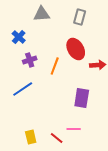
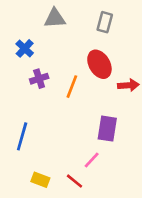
blue line: (23, 89) -> (22, 136), moved, turned -40
pink line: (74, 129) -> (92, 160), moved, turned -48
yellow rectangle: (31, 137) -> (40, 180), turned -56

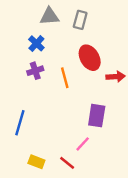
gray rectangle: (105, 22) -> (80, 20), moved
blue cross: (25, 48) -> (36, 43), moved
orange line: (72, 87) -> (65, 78), turned -36

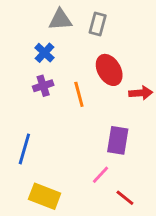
yellow rectangle: (36, 162) -> (45, 196), size x1.5
red line: (67, 163) -> (125, 198), moved

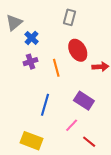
gray triangle: (60, 20) -> (14, 23), moved, turned -36
purple rectangle: (118, 140) -> (84, 101), turned -66
blue line: (24, 149) -> (45, 105), moved

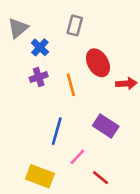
gray rectangle: (70, 17) -> (75, 25), moved
pink line: (72, 125) -> (77, 157), moved
red line: (89, 142) -> (101, 178), moved

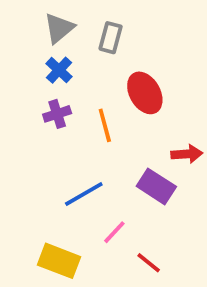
gray triangle: (18, 28) -> (59, 28), moved
red arrow: (126, 83) -> (187, 154), moved
blue line: (57, 131) -> (84, 194), turned 44

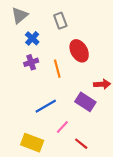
gray triangle: (59, 28) -> (20, 15), moved
gray rectangle: (111, 38) -> (60, 21), turned -35

